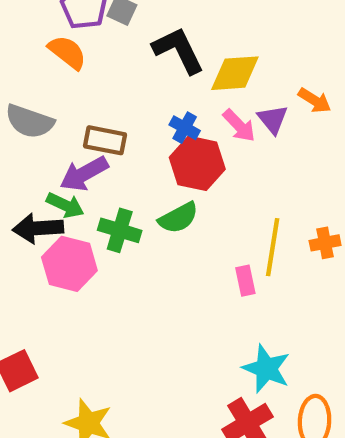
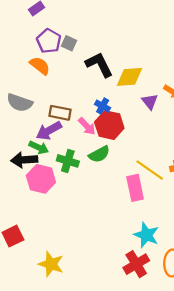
pink arrow: (239, 126) -> (87, 126), moved
yellow line: (273, 247) -> (150, 170), turned -64
pink rectangle: (245, 281) -> (135, 188), size x1.6

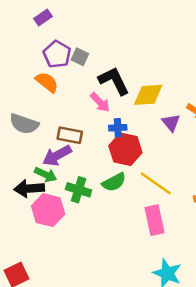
blue cross: (103, 106) -> (118, 128), turned -32
pink arrow: (87, 126) -> (100, 102), moved
yellow line: (150, 170) -> (156, 183), moved

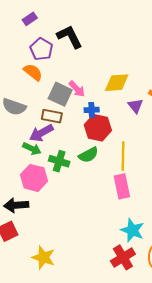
gray square: (80, 57) -> (60, 94), moved, size x1.6
black L-shape: (114, 81) -> (70, 37), moved
yellow line: (156, 183) -> (123, 156), turned 56
black arrow: (29, 188) -> (16, 205), moved

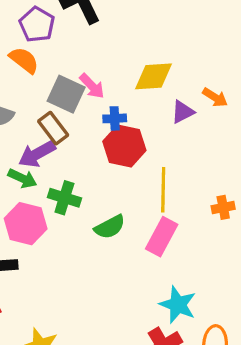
purple triangle: (136, 106) -> (183, 112), turned 42
brown rectangle: (52, 116) -> (53, 128), turned 42
green semicircle: (88, 155) -> (110, 227), moved
pink rectangle: (122, 186) -> (162, 237), turned 40

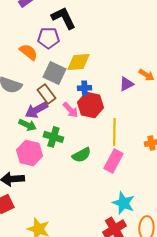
purple pentagon: (37, 25) -> (48, 38), moved, turned -30
yellow diamond: (154, 76) -> (78, 62), moved
pink arrow: (92, 86) -> (70, 110), moved

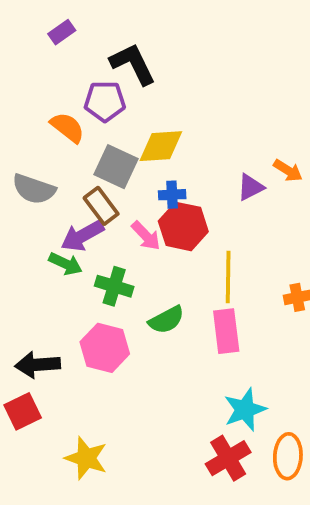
pink hexagon: (29, 153) -> (105, 348), moved
pink rectangle: (113, 161) -> (226, 331), turned -35
cyan star: (123, 203) -> (245, 410), turned 30

